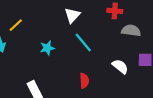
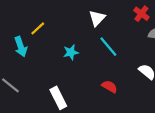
red cross: (115, 11) -> (141, 14), turned 32
red semicircle: (84, 81) -> (110, 87), turned -56

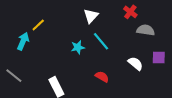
cyan arrow: (21, 47) -> (23, 41), turned -138
cyan star: (71, 52) -> (78, 47), moved

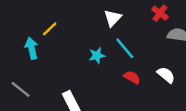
cyan arrow: (23, 41) -> (32, 48), turned -36
red semicircle: (102, 77) -> (132, 77), moved

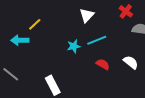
cyan arrow: (32, 48) -> (20, 40), turned -78
cyan line: (125, 48) -> (97, 40), turned -72

